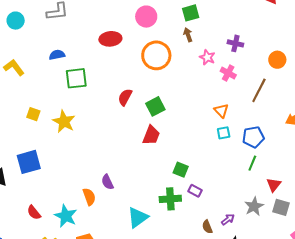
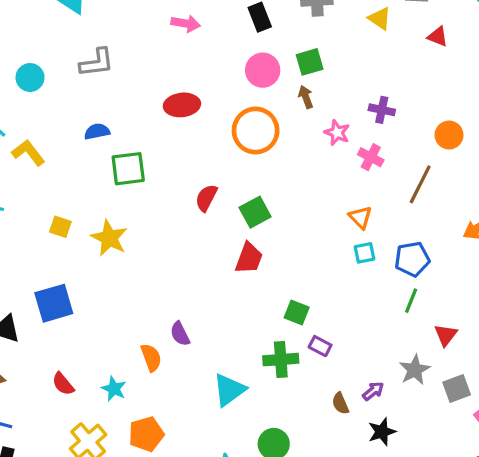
pink circle: (146, 17) -> (263, 70), moved
gray square: (281, 207) -> (457, 389), moved, turned -36
cyan star: (66, 216) -> (114, 389), size x0.7

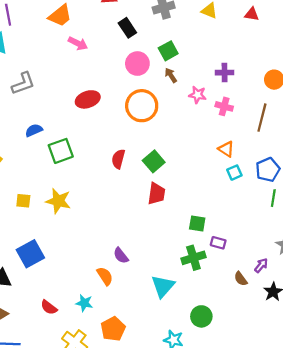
pink arrow: (186, 24) -> (78, 43), turned 30

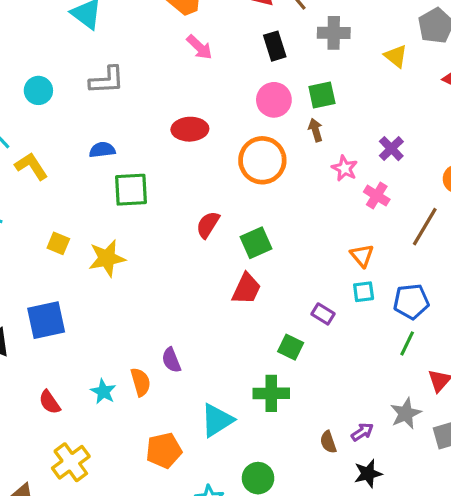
purple cross: (225, 73) -> (391, 149), turned 30
yellow star: (58, 201) -> (107, 258), turned 30
purple rectangle: (218, 243) -> (323, 314), moved
cyan star: (84, 303) -> (103, 392), moved
orange pentagon: (113, 329) -> (164, 451), moved

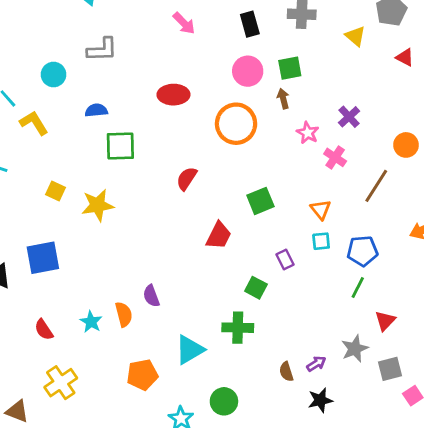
cyan circle: (38, 90) -> (54, 75), moved
green square: (256, 243) -> (260, 201), moved
purple rectangle: (323, 314) -> (285, 260), turned 30

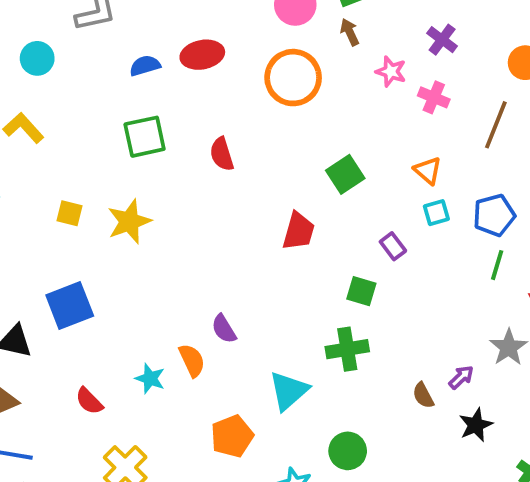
blue semicircle: (96, 110) -> (145, 66), moved
red semicircle: (187, 179) -> (222, 154), moved, turned -40

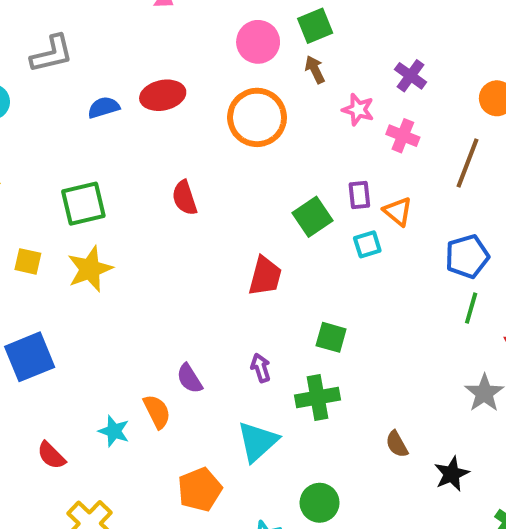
green square: (145, 137) -> (83, 204), moved
cyan square: (436, 213) -> (367, 244), moved
purple rectangle: (393, 246) -> (359, 195), moved, turned 32
purple arrow: (461, 377) -> (261, 368), moved, turned -64

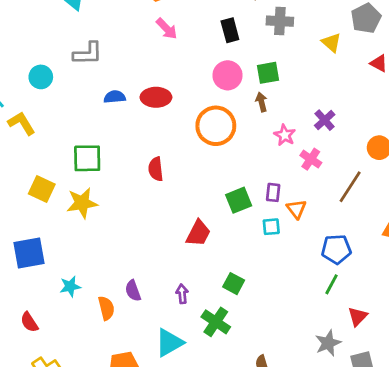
yellow square: (28, 261) -> (42, 189), size x1.4
green cross: (317, 397) -> (216, 322), turned 32
cyan star: (114, 431) -> (70, 287), moved, turned 30

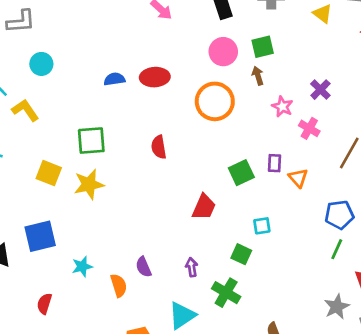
gray L-shape: (88, 53) -> (21, 21), moved
cyan square: (271, 227) -> (262, 226), moved
red semicircle: (29, 322) -> (44, 304), turned 54

